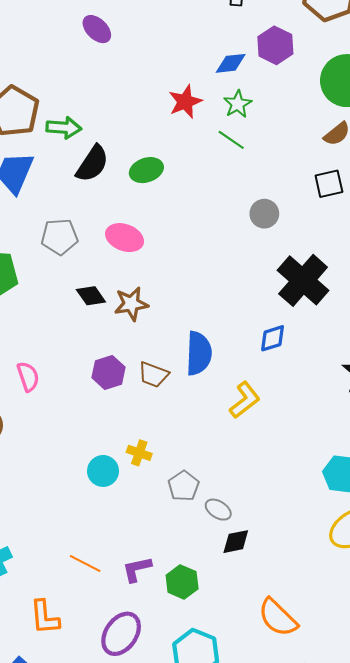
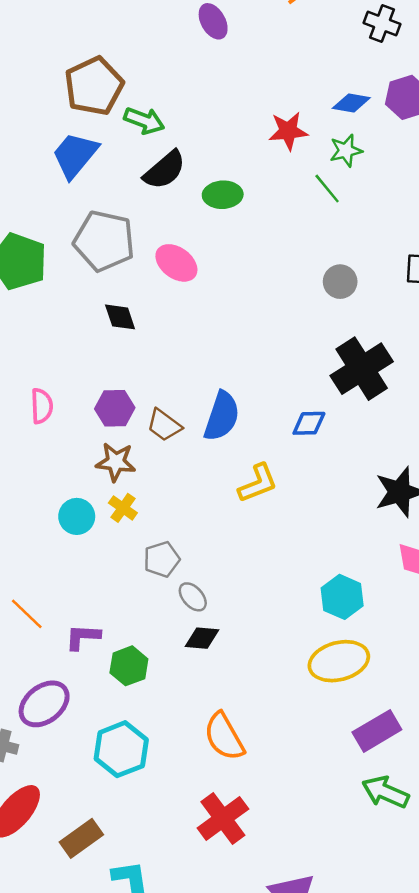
gray pentagon: (60, 237) -> (104, 241), size x1.4
brown star: (131, 304) -> (116, 462), moved
pink semicircle: (28, 377) -> (42, 406), moved

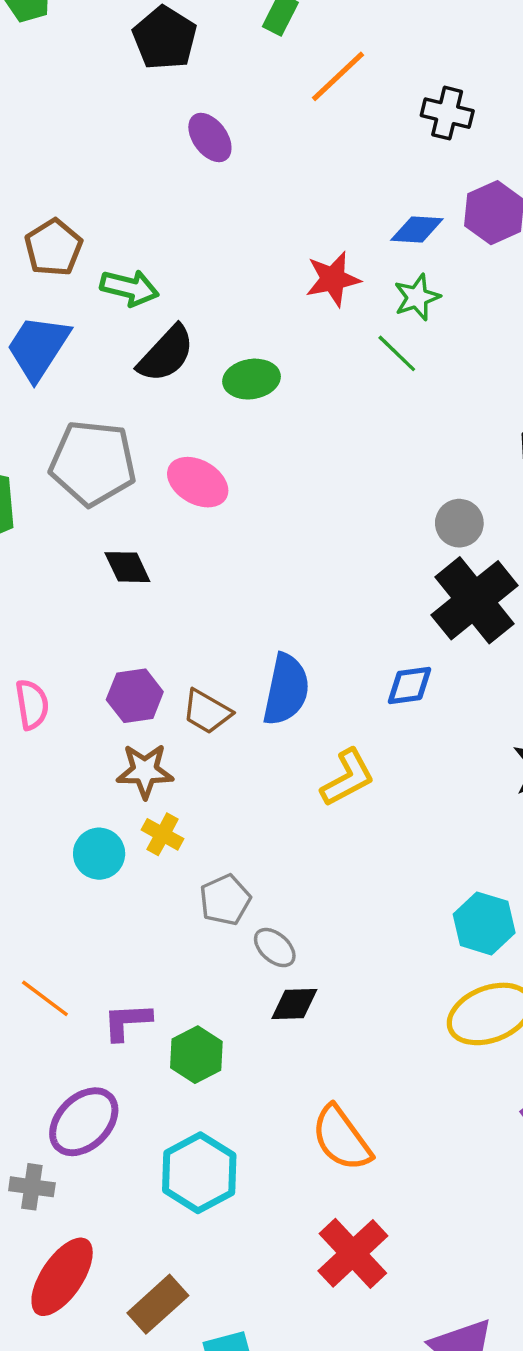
brown pentagon: (94, 86) -> (53, 248), size x0.7
gray circle: (340, 282) -> (459, 523), moved

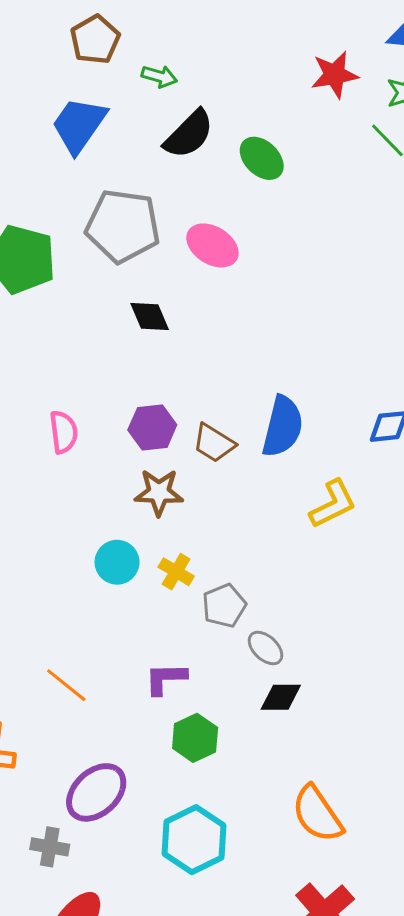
green arrow: (129, 288) -> (159, 76), size x0.7
green ellipse: (252, 379) -> (262, 158), turned 51
yellow cross: (163, 834) -> (176, 572), moved
purple L-shape: (127, 1022) -> (166, 679), moved

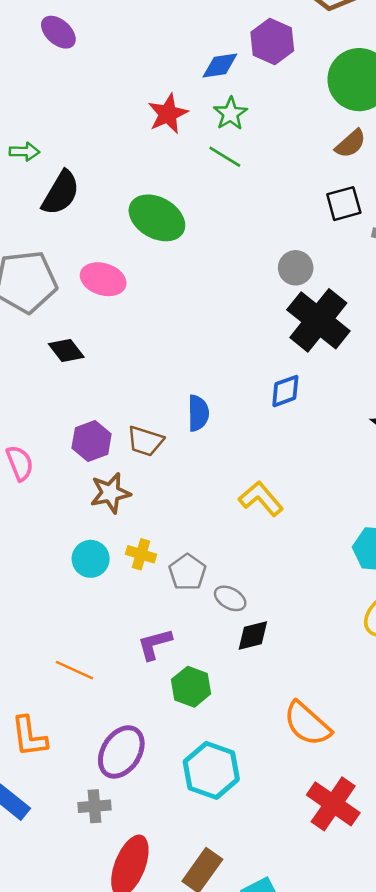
green ellipse: (262, 158) -> (157, 218), moved, size x1.4
blue semicircle: (283, 426) -> (198, 413), size x0.7
yellow L-shape: (333, 504) -> (261, 499), moved, turned -90

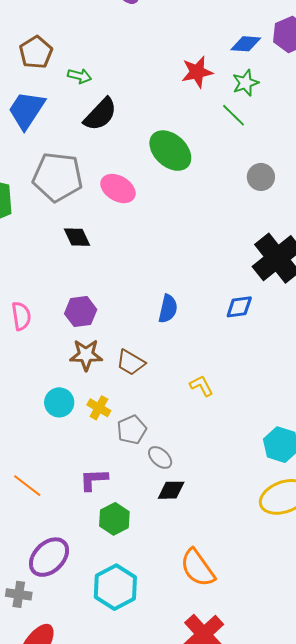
gray circle: (296, 268) -> (261, 177), moved
brown trapezoid: (145, 441) -> (131, 363), moved
yellow L-shape: (261, 499) -> (201, 386), size x0.7

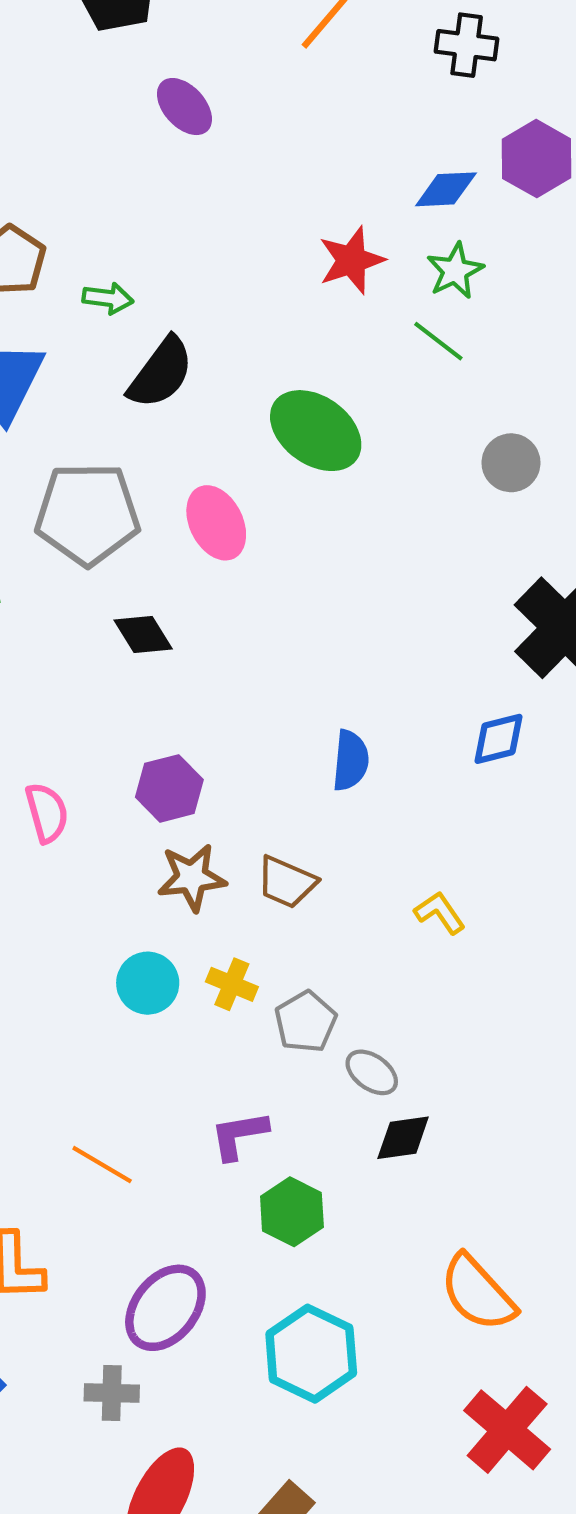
pink ellipse: (118, 189) -> (216, 523), turned 40

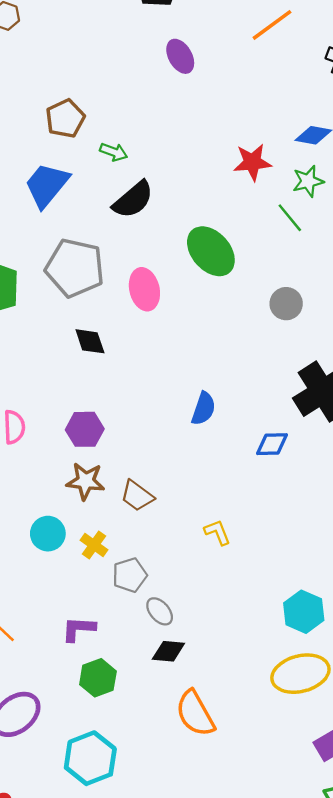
gray circle: (511, 463) -> (286, 304), moved
blue semicircle: (351, 761) -> (204, 409), moved
orange semicircle: (478, 1293) -> (195, 713), moved

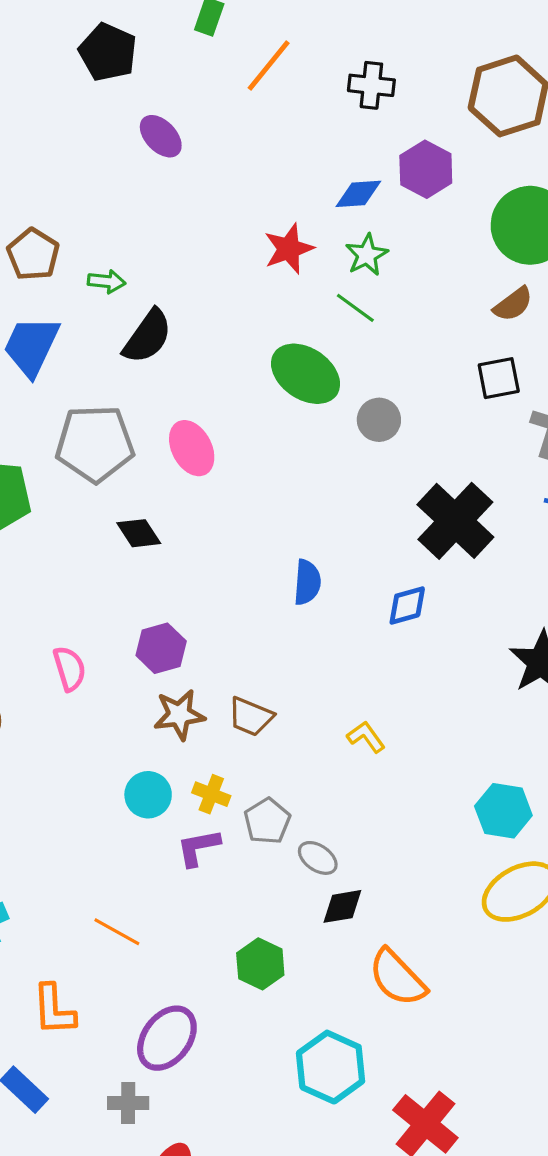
green ellipse: (211, 251) -> (306, 374), moved
purple L-shape: (79, 629) -> (198, 847), moved
cyan hexagon: (90, 758) -> (331, 1067), moved

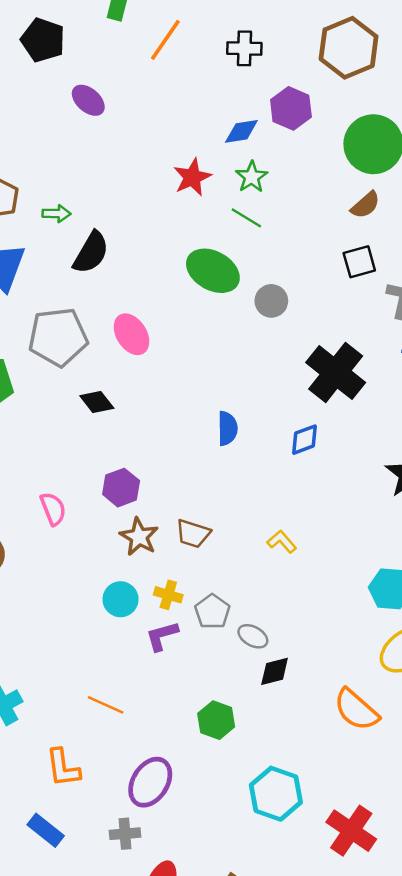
brown star: (179, 715) -> (139, 537), turned -30
orange semicircle: (397, 978) -> (356, 710), moved

